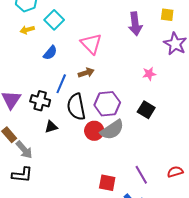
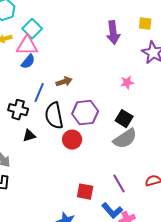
pink triangle: (91, 44) -> (27, 46), moved, turned -45
gray semicircle: (112, 130) -> (125, 139), moved

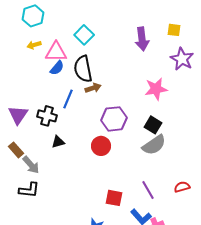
cyan square: (32, 29) -> (84, 35), moved
pink star: (127, 83) -> (156, 89), size x1.6
black semicircle: (54, 116) -> (83, 69), moved

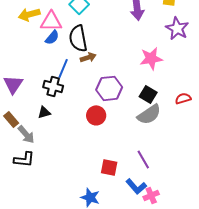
yellow arrow: (34, 45) -> (29, 14), size x1.5
black cross: (47, 116) -> (53, 86), moved
black triangle: (58, 142) -> (44, 112), moved
red semicircle: (182, 187) -> (183, 98), moved

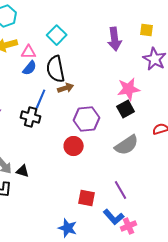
pink triangle: (51, 21) -> (29, 52), size x0.7
black square: (148, 94) -> (126, 109), moved, turned 30
black triangle: (44, 112) -> (23, 171), moved, turned 32

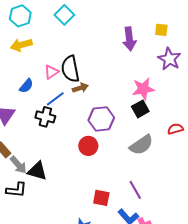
cyan square: (57, 35) -> (64, 15), moved
pink triangle: (29, 52) -> (51, 72), moved, turned -35
blue semicircle: (30, 68) -> (26, 86), moved
blue line: (41, 99) -> (55, 99), turned 30
black triangle: (23, 171) -> (37, 171), size x1.5

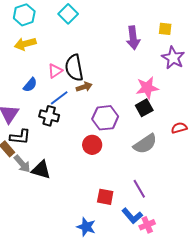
black L-shape: (16, 190) -> (20, 137), moved

